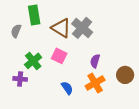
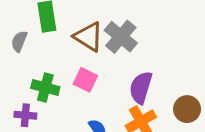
green cross: (33, 61) -> (45, 87), turned -36
purple semicircle: (95, 61) -> (141, 87), size x1.5

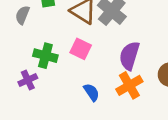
purple cross: (25, 115) -> (28, 80), turned -30

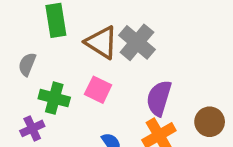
gray semicircle: (22, 15) -> (27, 64), moved

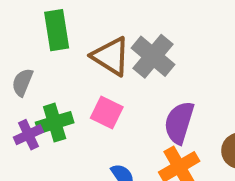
green cross: (54, 98) -> (55, 123), turned -32
purple cross: (32, 128) -> (28, 135), moved

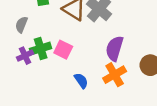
pink square: (107, 112) -> (63, 50), moved

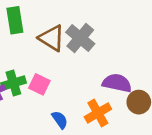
purple semicircle: (115, 48) -> (117, 83), moved, turned 85

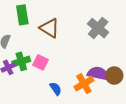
gray cross: (80, 38) -> (98, 28), moved
purple semicircle: (117, 83) -> (98, 74), moved

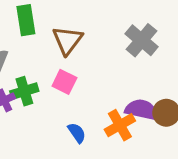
brown triangle: (50, 28) -> (67, 40), turned 35
pink square: (40, 62) -> (64, 82), moved

